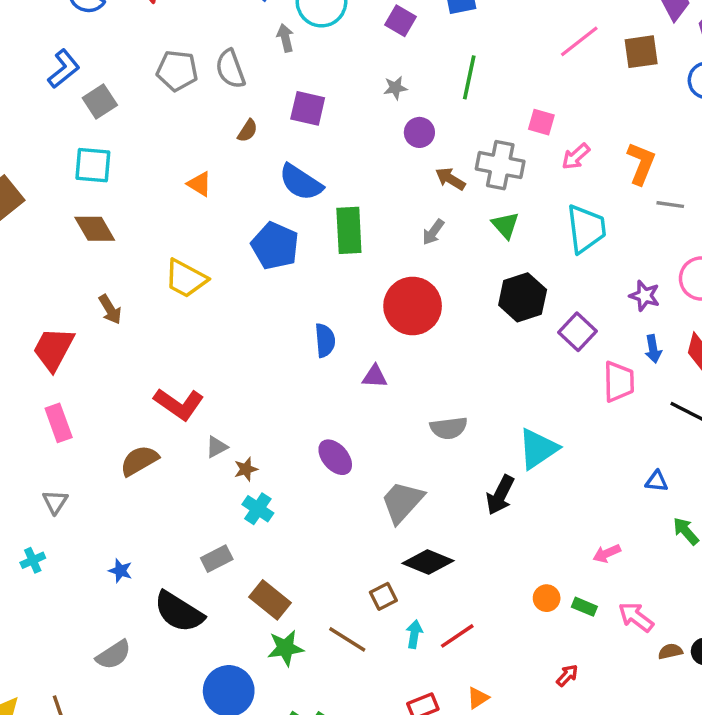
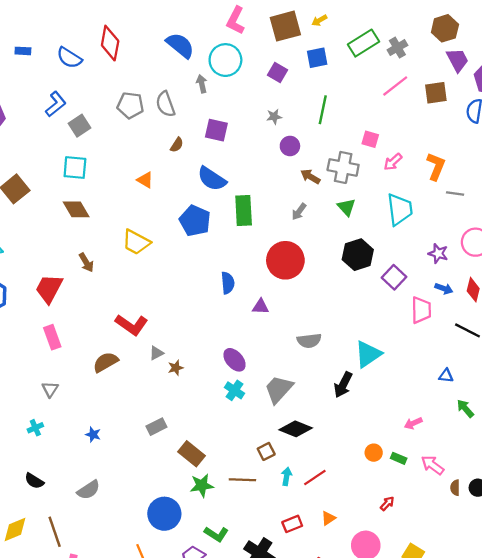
blue arrow: (653, 349) -> (444, 289), turned -60
cyan cross: (258, 509) -> (234, 390), moved
black semicircle: (179, 612) -> (34, 481), moved, size x0.6
brown line: (347, 639) -> (242, 480), turned -30
brown semicircle: (670, 651) -> (455, 488), turned -77

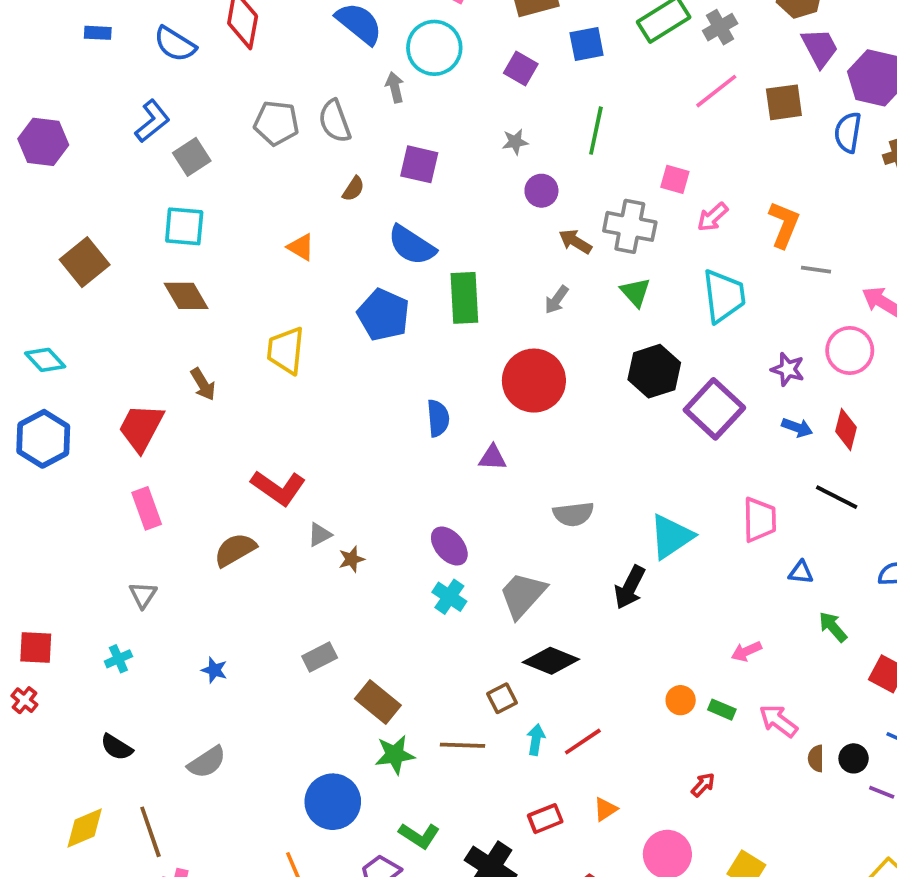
yellow trapezoid: (136, 242) -> (286, 350), turned 68
purple square: (394, 277) -> (714, 409), size x1.4
pink trapezoid: (421, 310) -> (760, 520), moved

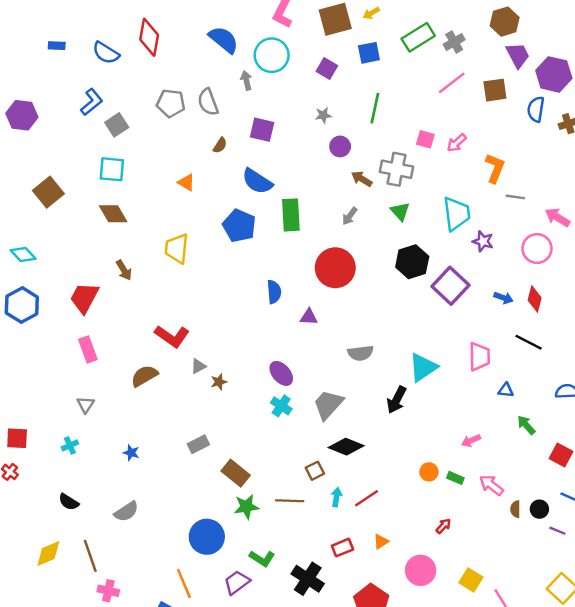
pink arrow: (713, 217) -> (457, 143), moved
purple star: (788, 369) -> (483, 241), moved

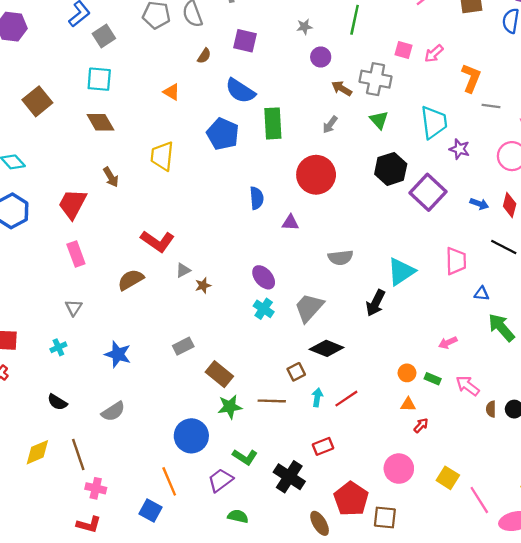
green arrow: (526, 425) -> (501, 327), size x1.5
blue star: (131, 453) -> (118, 354), size x1.6
orange triangle: (381, 542) -> (408, 404), moved, turned 35

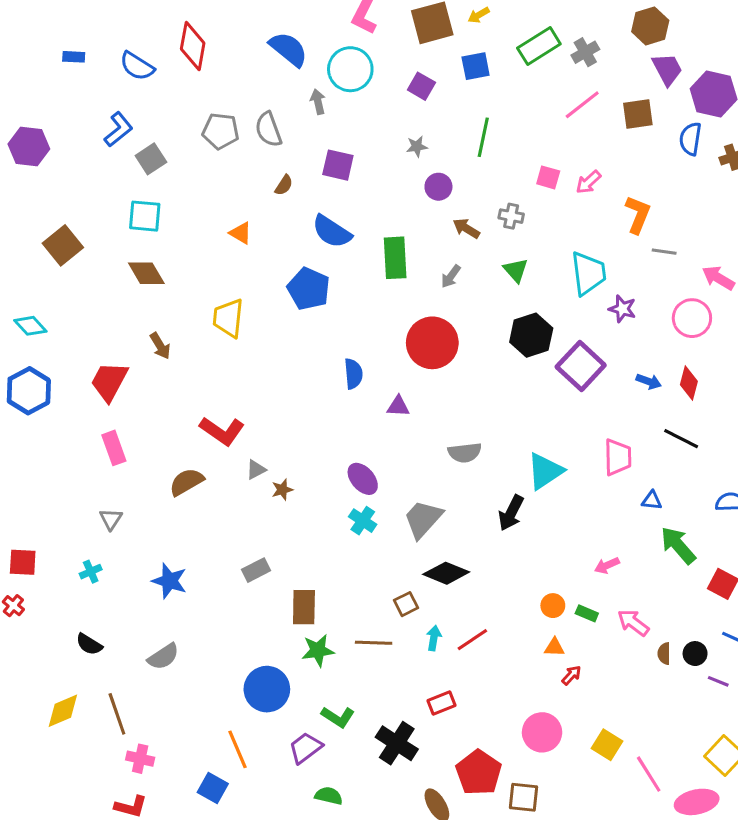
gray cross: (376, 79) -> (511, 216), size x0.6
green rectangle: (273, 123) -> (395, 258), moved
brown rectangle: (219, 374) -> (304, 607), turned 52

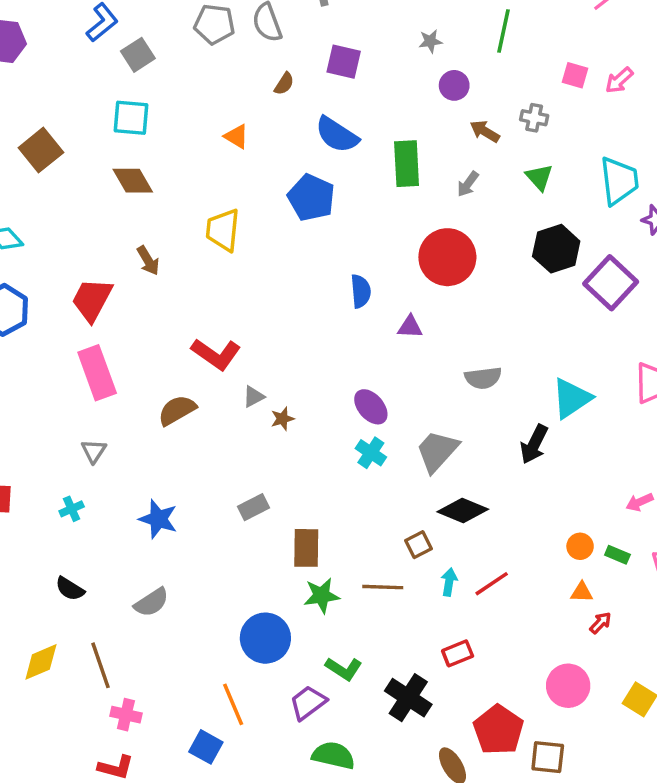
pink rectangle: (114, 448) -> (97, 373), size x1.4
green semicircle: (329, 796) -> (333, 755), size x1.4

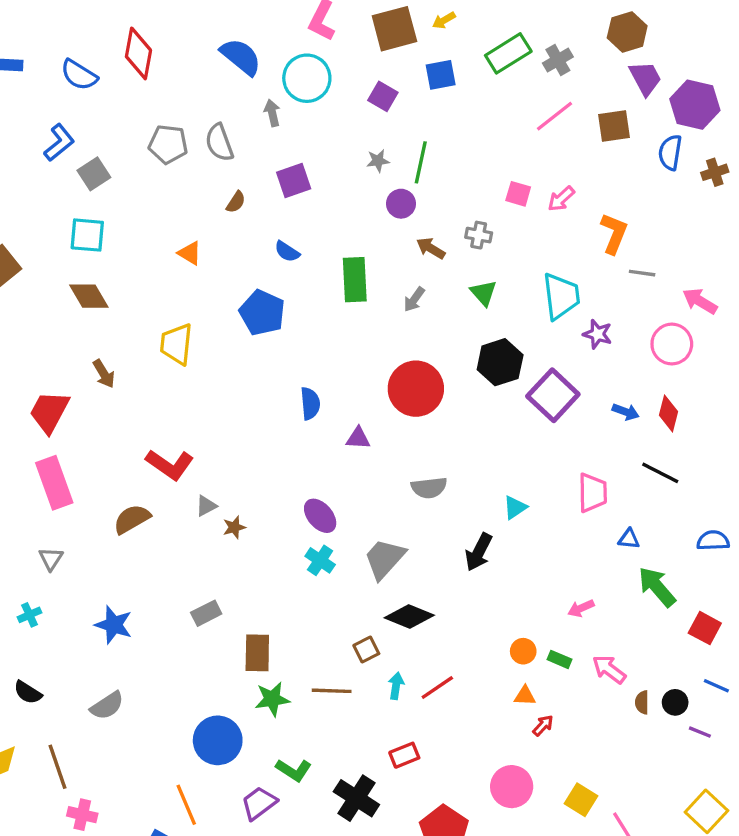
green line: (504, 31) -> (421, 162), moved
purple square: (344, 62) -> (294, 181), turned -32
blue semicircle: (337, 135) -> (287, 252), size x0.6
red circle: (447, 257) -> (416, 389), moved
cyan triangle: (572, 398) -> (515, 508), size x0.6

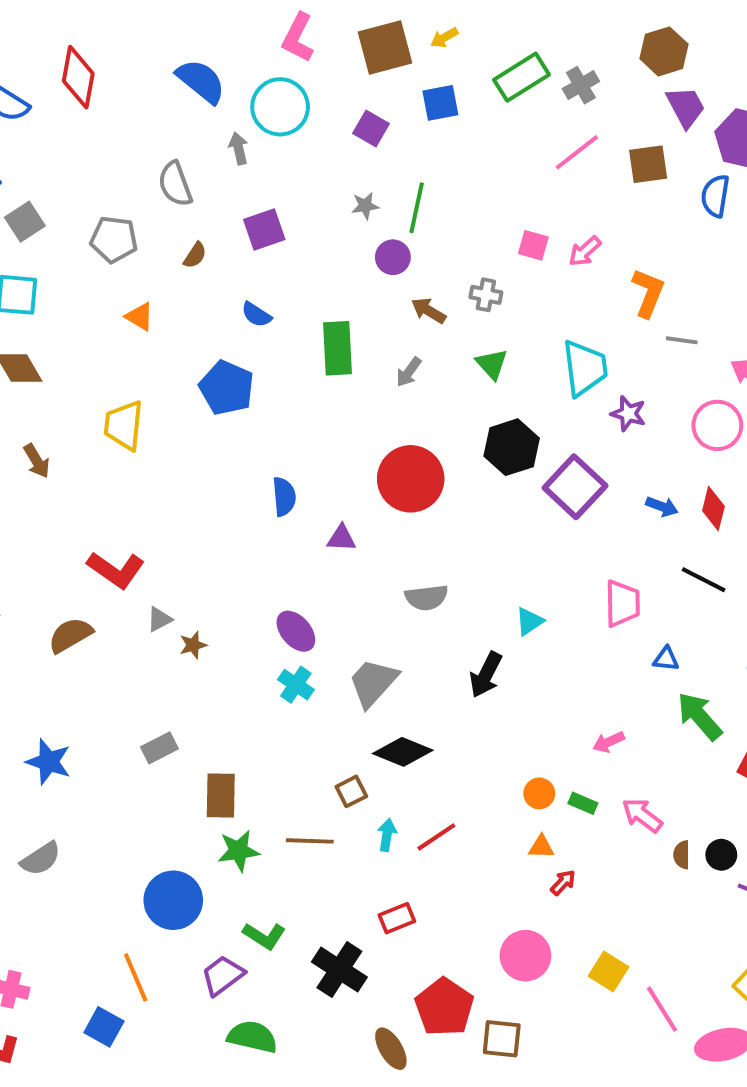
gray pentagon: (168, 144) -> (114, 239), moved

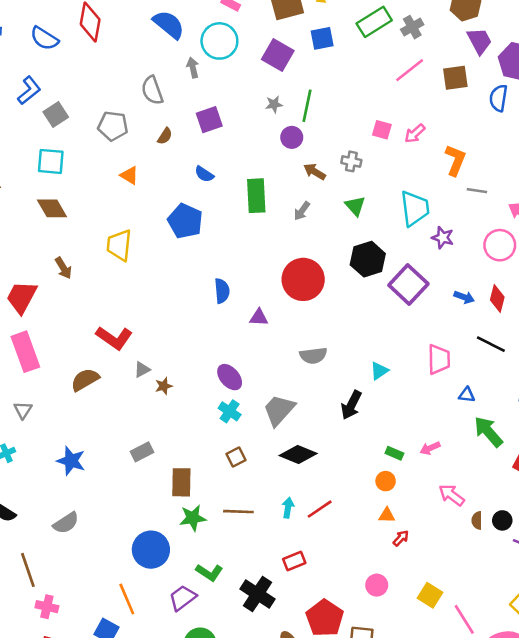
purple square: (371, 129) -> (278, 55), size x1.4
brown square: (351, 791) -> (236, 457), moved
green rectangle: (583, 803) -> (394, 453), moved
pink circle: (525, 956) -> (377, 585), size x0.7

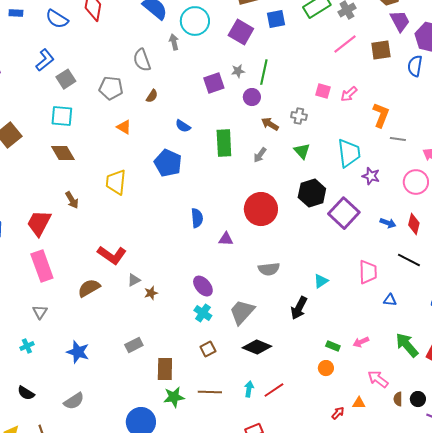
purple square: (209, 120) -> (214, 83), moved
green arrow: (488, 432) -> (407, 345), moved
orange triangle: (387, 515) -> (359, 403), moved

